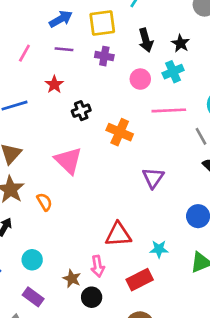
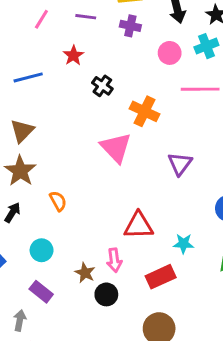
black cross: (81, 111) -> (102, 86), turned -36
pink triangle: (68, 161) -> (116, 148), moved
orange semicircle: (44, 202) -> (58, 201), moved

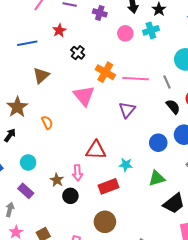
pink line: (200, 89) -> (136, 79), moved
brown triangle: (22, 131) -> (41, 75), moved
orange semicircle: (58, 201) -> (47, 123), moved

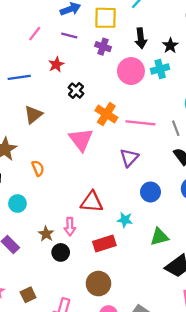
pink circle: (125, 33) -> (131, 71), size x1.5
blue circle: (158, 143) -> (150, 192), moved
cyan circle: (28, 162) -> (17, 204), moved

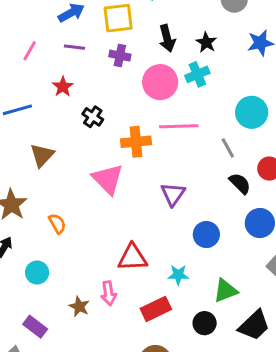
orange cross: (106, 114) -> (136, 142), turned -30
pink line: (140, 123) -> (179, 126), moved
black circle: (61, 252) -> (205, 323), moved

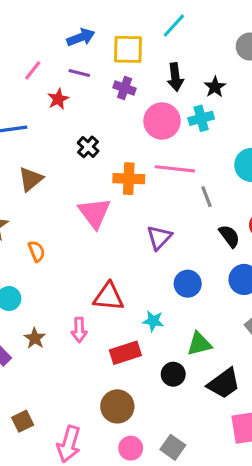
red star: (63, 87) -> (58, 99), moved
gray line: (228, 148) -> (206, 197), moved
brown star: (79, 307) -> (35, 338), moved

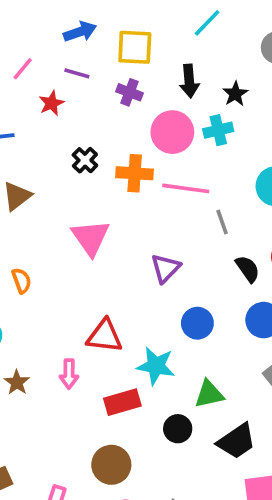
cyan line: (174, 26) -> (207, 23), moved
orange cross: (129, 179) -> (135, 173), moved
cyan star: (153, 321) -> (156, 366), size x1.5

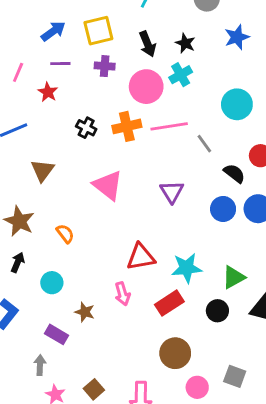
blue circle: (197, 323) -> (223, 209), moved

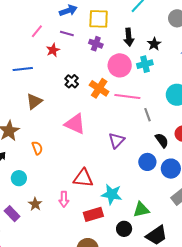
orange cross: (127, 126) -> (99, 88), turned 30
pink triangle: (108, 185) -> (75, 124), turned -30

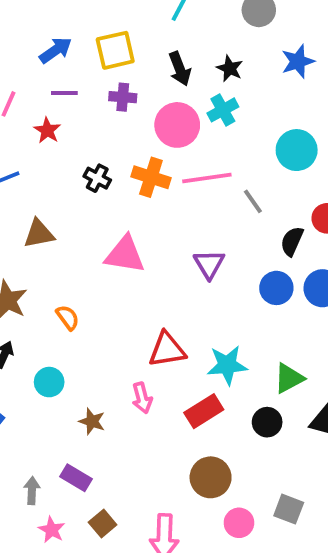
brown triangle: (34, 101) -> (39, 234), turned 42
black semicircle: (162, 140) -> (292, 241), turned -105
purple rectangle: (12, 214) -> (76, 478), moved

